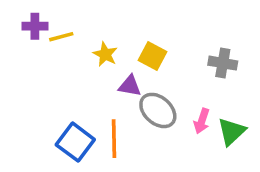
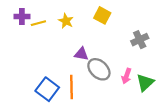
yellow star: (105, 54) -> (66, 21), moved
yellow square: (153, 56) -> (102, 15), moved
gray cross: (223, 63) -> (140, 40), turned -35

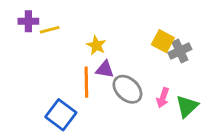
yellow square: (102, 15) -> (163, 41), moved
yellow star: (66, 21) -> (96, 45), moved
orange line: (71, 87) -> (86, 82), moved

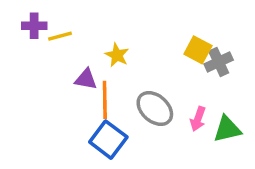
purple triangle: (105, 69) -> (86, 79), moved
green triangle: (187, 106) -> (227, 129), turned 30
blue square: (61, 115) -> (108, 140), moved

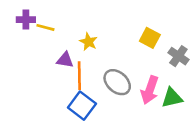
yellow line: (60, 36) -> (45, 27), turned 30
gray cross: (219, 62) -> (178, 56), moved, turned -30
pink arrow: (198, 119) -> (150, 90), size x1.5

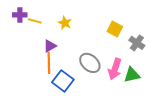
yellow star: (88, 42) -> (65, 23), moved
purple triangle: (65, 60) -> (50, 46), turned -40
orange line: (79, 76) -> (49, 63), moved

